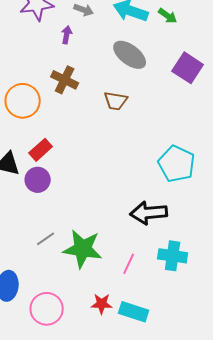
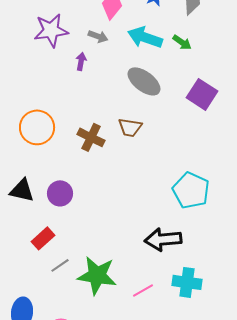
brown cross: (65, 80) -> (91, 137), moved
red rectangle: (41, 150) -> (43, 238), moved
purple circle: (38, 180) -> (60, 193), moved
pink line: (129, 264) -> (143, 290), turned 35

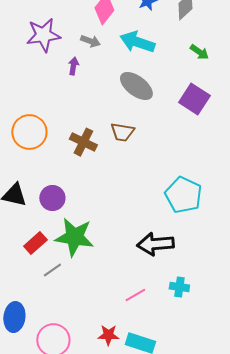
green arrow: (182, 42) -> (199, 52), moved
green star: (97, 275) -> (74, 237), moved
cyan cross: (187, 282) -> (179, 287), size x0.7

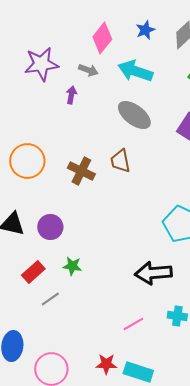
brown trapezoid: (122, 132) -> (120, 161), turned 70
green star: (74, 237) -> (72, 266), size x0.5

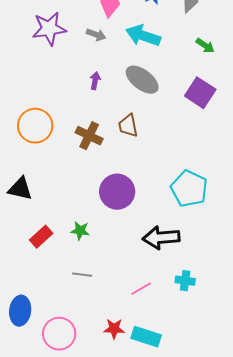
purple arrow: (71, 95) -> (95, 81), moved
purple circle: (50, 227) -> (117, 192), moved, size x1.4
gray line: (50, 299) -> (82, 275), moved, turned 42

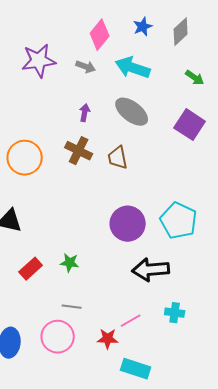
brown cross: (89, 136) -> (79, 151), moved
purple circle: (117, 192) -> (128, 224), moved
red star: (114, 329) -> (108, 339), moved
pink circle: (59, 334) -> (58, 337), moved

